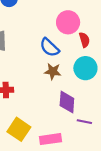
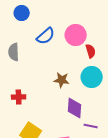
blue semicircle: (49, 47) -> (46, 36), moved, turned -84

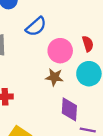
pink circle: (76, 35) -> (60, 51), moved

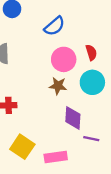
blue semicircle: (36, 27) -> (54, 26), moved

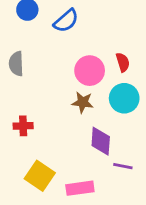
blue semicircle: (54, 26) -> (66, 21), moved

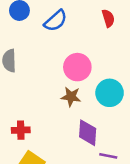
red semicircle: (123, 62) -> (108, 18), moved
red cross: (23, 126) -> (21, 130), moved

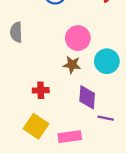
red cross: (21, 130) -> (41, 90), moved

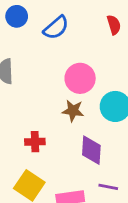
purple line: (106, 118) -> (108, 187), moved

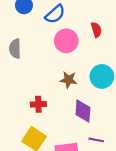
red semicircle: (114, 25) -> (96, 30), moved
pink circle: (80, 78) -> (66, 41), moved

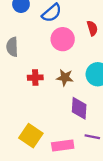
red cross: (38, 104) -> (35, 78), moved

